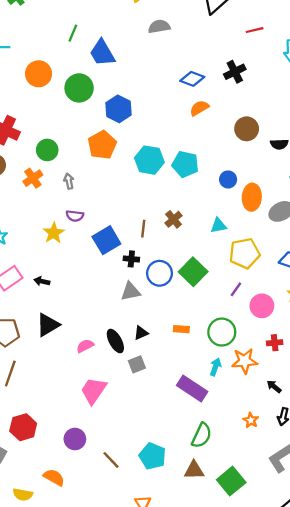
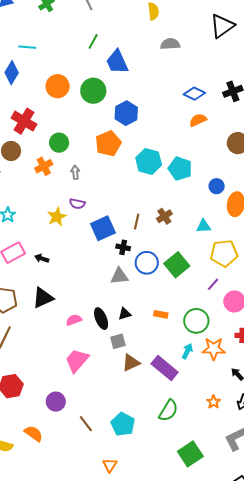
orange circle: (39, 74) -> (58, 86), moved
brown triangle: (194, 470) -> (131, 363), moved, turned -30

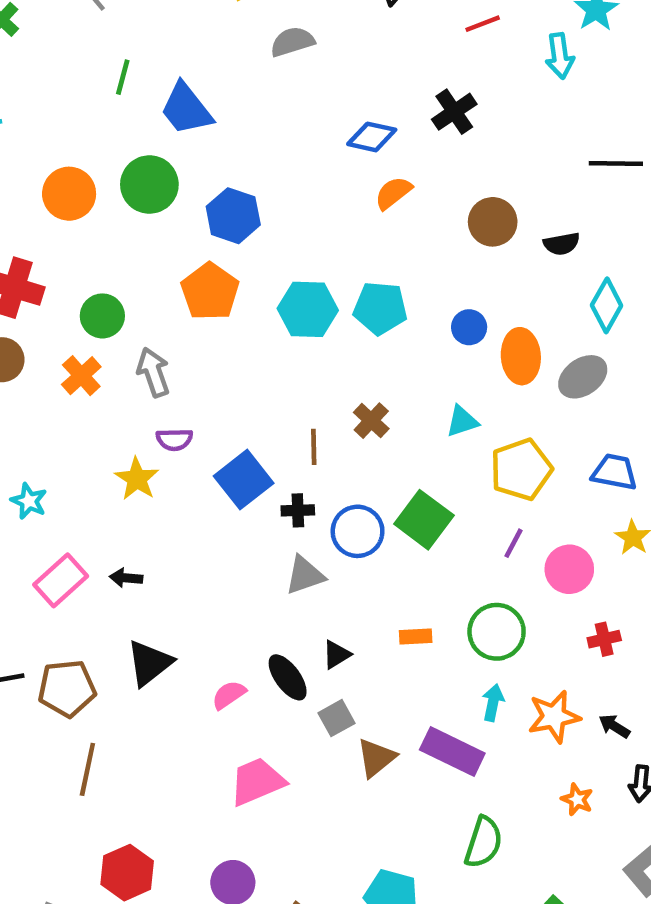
gray arrow: (75, 172) -> (153, 372), size x1.5
orange star: (214, 349) -> (554, 717), moved
pink trapezoid: (77, 360) -> (257, 782), turned 40

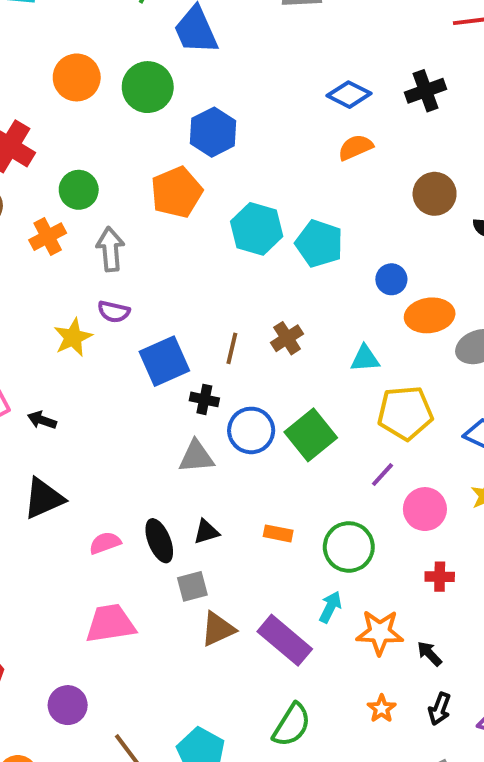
orange ellipse: (521, 356) -> (430, 315), turned 72

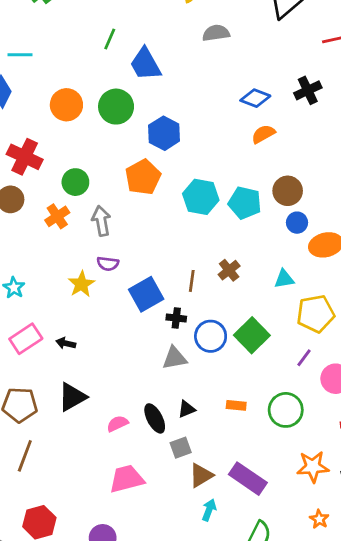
brown circle: (435, 194) -> (288, 191), moved
cyan arrow: (330, 607) -> (209, 510), moved

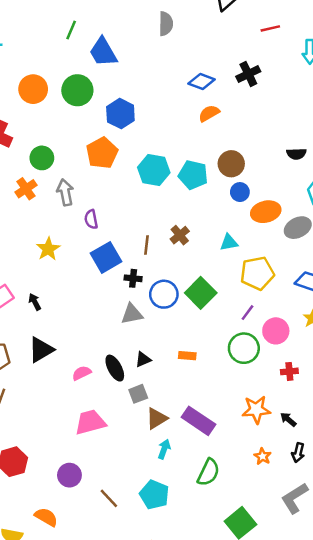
gray semicircle: (216, 33) -> (166, 24), turned 100
purple semicircle: (108, 264) -> (91, 219), moved, turned 72
black arrow: (66, 343) -> (35, 302), turned 49
green circle: (286, 410) -> (244, 348), moved

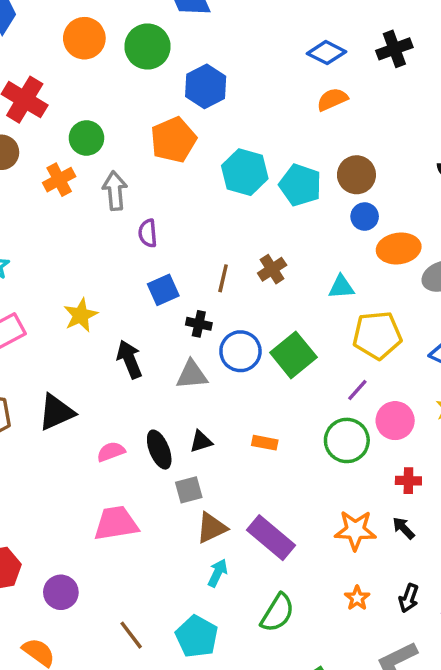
yellow star: (48, 249) -> (81, 315), moved
blue square: (106, 257) -> (163, 290), size x0.7
black arrow: (35, 302) -> (129, 359), moved, size x1.5
black arrow: (288, 419) -> (404, 528), moved
purple circle: (69, 475) -> (61, 592), moved

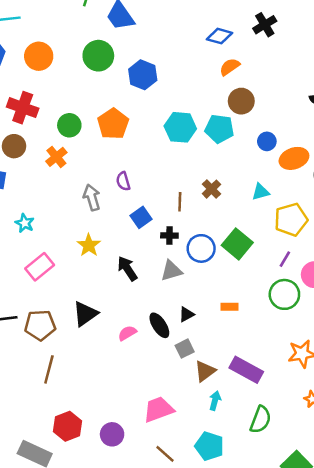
orange circle: (84, 38) -> (39, 56), moved
orange pentagon: (173, 140) -> (113, 124), moved
brown circle: (356, 175) -> (241, 101), moved
gray arrow: (115, 191) -> (92, 198), moved
pink trapezoid: (116, 523) -> (159, 409), moved

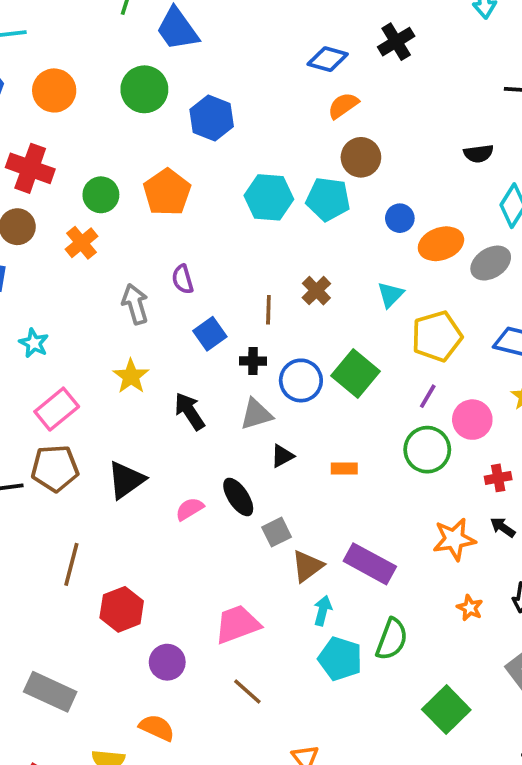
cyan triangle: (260, 192) -> (390, 295), turned -30
black triangle: (186, 314) -> (282, 456), moved
brown pentagon: (40, 325) -> (55, 468), moved
red hexagon: (67, 426) -> (122, 609), moved
cyan pentagon: (209, 446) -> (340, 659), moved

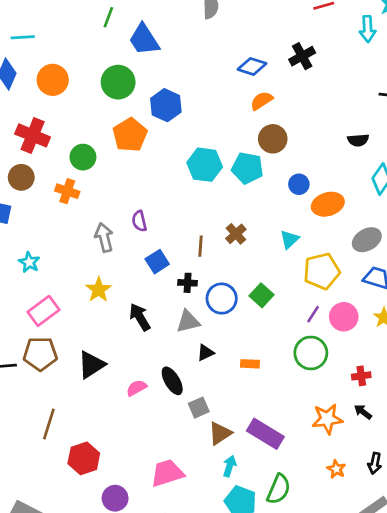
orange pentagon: (167, 192) -> (130, 135), moved
orange cross: (81, 243) -> (67, 191), turned -35
gray ellipse: (491, 263) -> (367, 240), moved
green square: (356, 373) -> (261, 295), size x0.7
pink circle: (472, 420) -> (344, 317), moved

